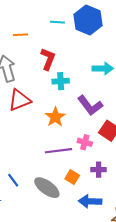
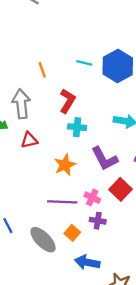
orange line: (21, 35) -> (42, 70), turned 64
red triangle: (19, 100) -> (29, 140), size x0.7
purple cross: (99, 170) -> (98, 221), moved

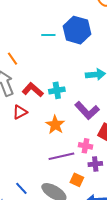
orange line: (42, 70) -> (12, 59), moved
red L-shape: (67, 101) -> (33, 90), moved, turned -65

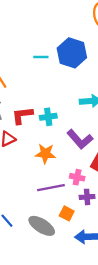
red L-shape: (33, 90) -> (22, 115), turned -50
orange star: (55, 125) -> (45, 154), turned -30

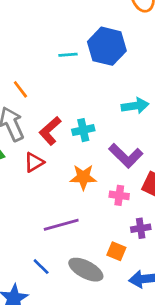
red L-shape: (22, 115) -> (50, 131), turned -30
pink cross: (77, 177) -> (119, 195), moved
purple line: (51, 188) -> (61, 225), moved

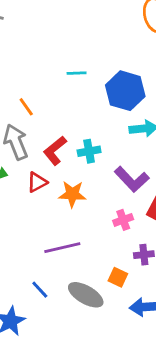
blue hexagon: (107, 46) -> (125, 91), moved
orange star: (83, 177) -> (72, 194), moved
pink cross: (119, 195) -> (123, 220), turned -30

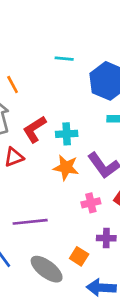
orange star: (72, 194) -> (66, 167), moved

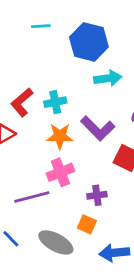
pink cross: (91, 203) -> (60, 172), moved, size x1.4
purple cross: (106, 238) -> (97, 195), moved

